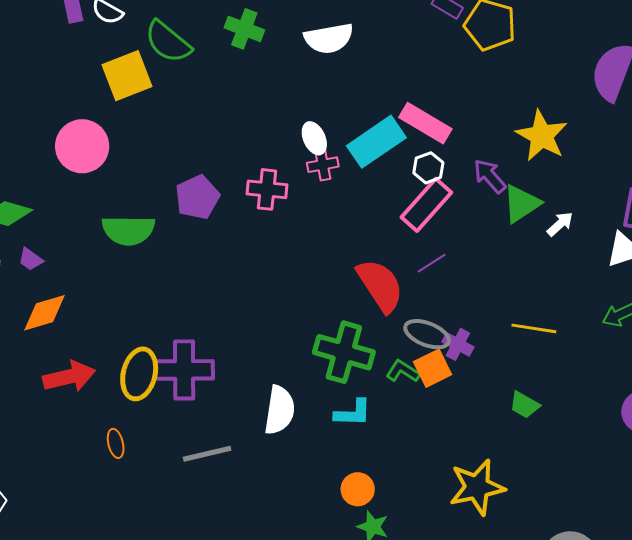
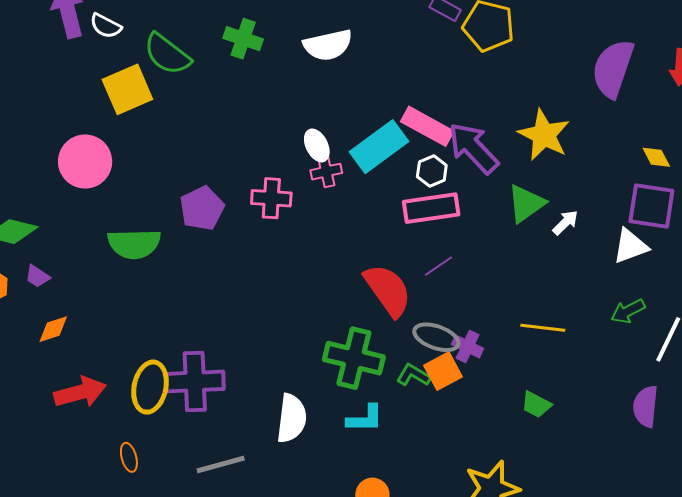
purple arrow: (490, 176) -> (473, 148), moved, size x1.5
pink rectangle: (426, 205) -> (431, 208), turned 42
orange diamond: (44, 313) -> (53, 329), size x0.7

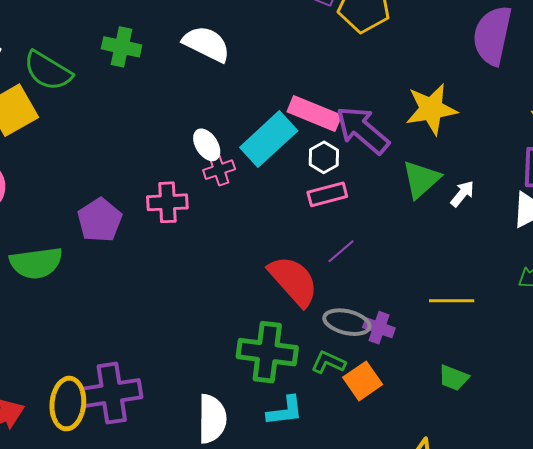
white semicircle: (328, 45) -> (206, 44), turned -135
yellow star: (544, 135) -> (431, 109), turned -30
pink rectangle: (431, 208) -> (327, 194), size x0.7
orange square: (443, 371) -> (363, 381), moved

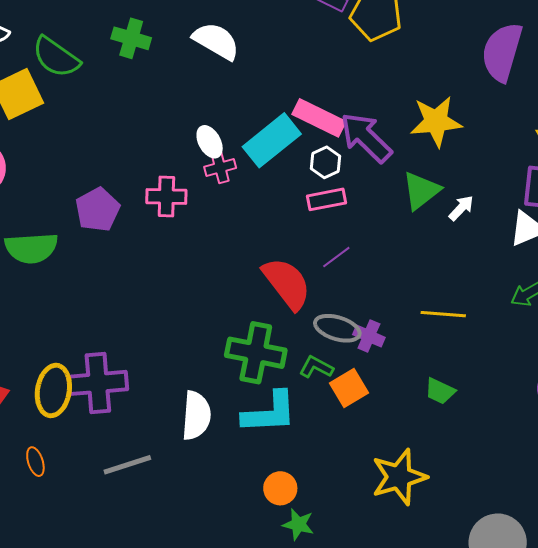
cyan L-shape: (285, 411) -> (270, 413), size x1.5

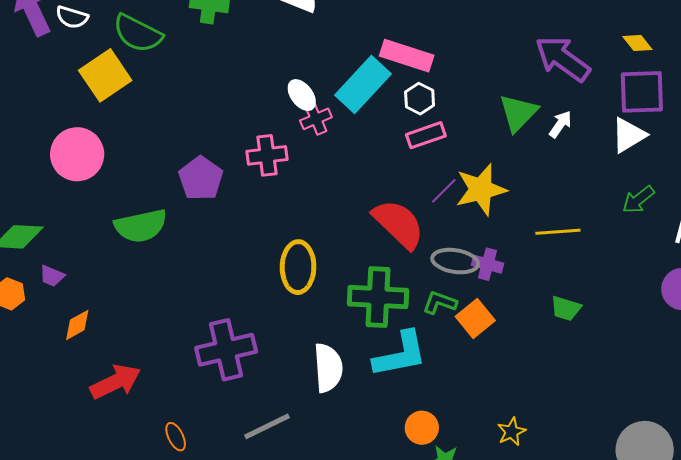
yellow star: (436, 121) -> (481, 190), moved
purple arrow: (366, 138) -> (563, 59), moved
yellow ellipse: (53, 390) -> (298, 267), moved
yellow star: (399, 477) -> (512, 432), moved, size x0.5

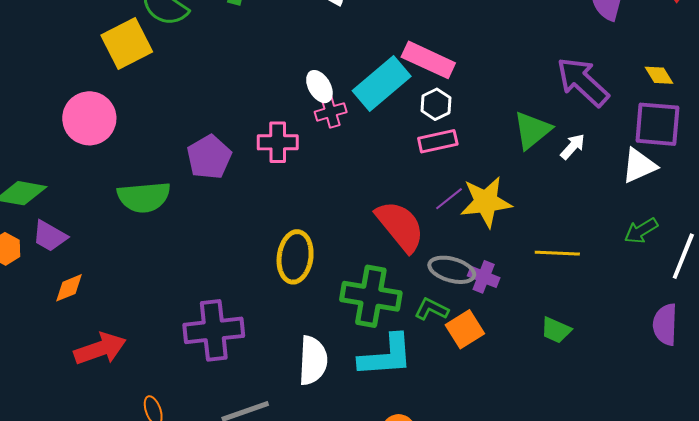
purple trapezoid: (52, 276) -> (50, 236), size x1.4

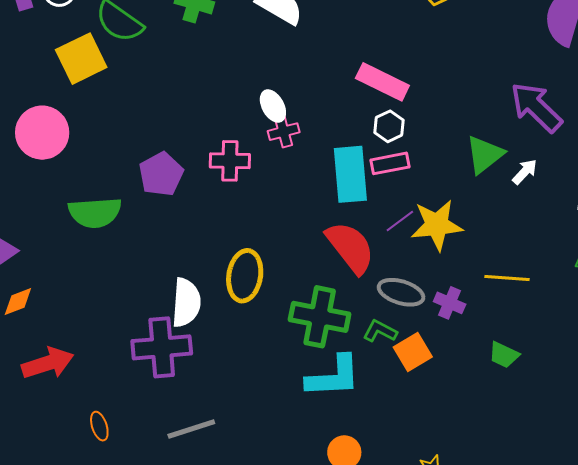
cyan rectangle: (382, 84) -> (350, 174), moved, turned -56
purple cross: (484, 277) -> (450, 303), moved
white semicircle: (313, 360) -> (186, 303), moved

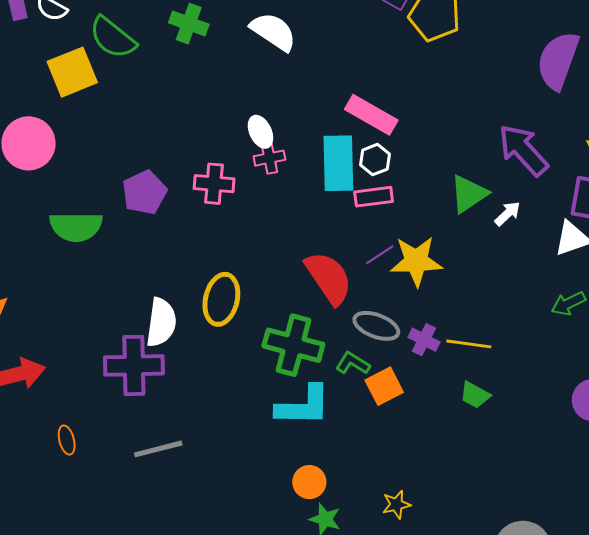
cyan rectangle: (350, 174) -> (338, 163), moved
yellow line: (507, 278) -> (469, 344), moved

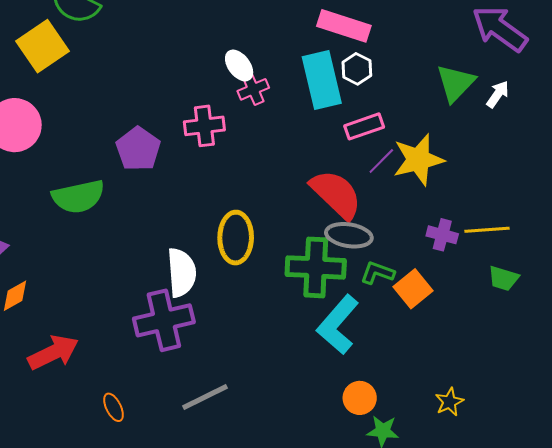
pink rectangle: (374, 197) -> (364, 126), moved
gray ellipse: (376, 326) -> (349, 235), moved
cyan L-shape: (303, 406) -> (338, 325), turned 142

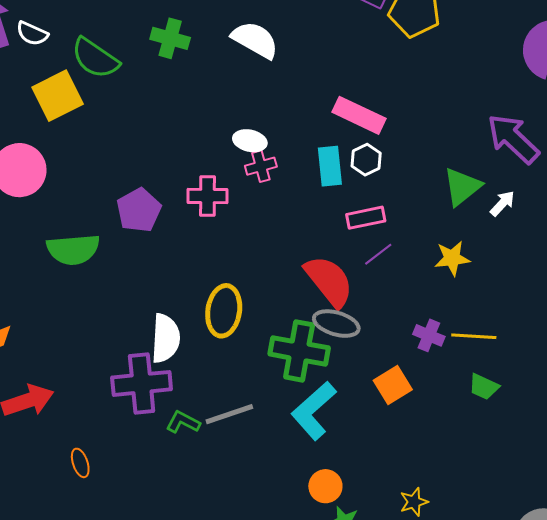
white ellipse: (239, 66) -> (250, 141), turned -48
cyan rectangle: (322, 80) -> (330, 166), size x0.7
yellow star: (418, 160) -> (452, 258), moved, size x0.7
green L-shape: (377, 273) -> (183, 422), moved
gray line: (205, 397) -> (229, 414), moved

